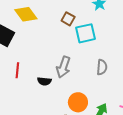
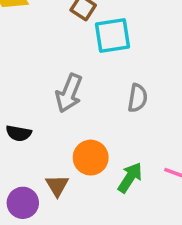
black semicircle: (44, 81) -> (19, 133), moved

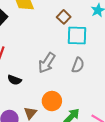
gray semicircle: (138, 98) -> (78, 65), moved

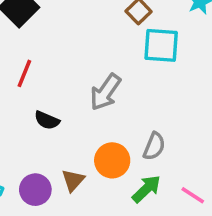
gray semicircle: (78, 65) -> (154, 146), moved

